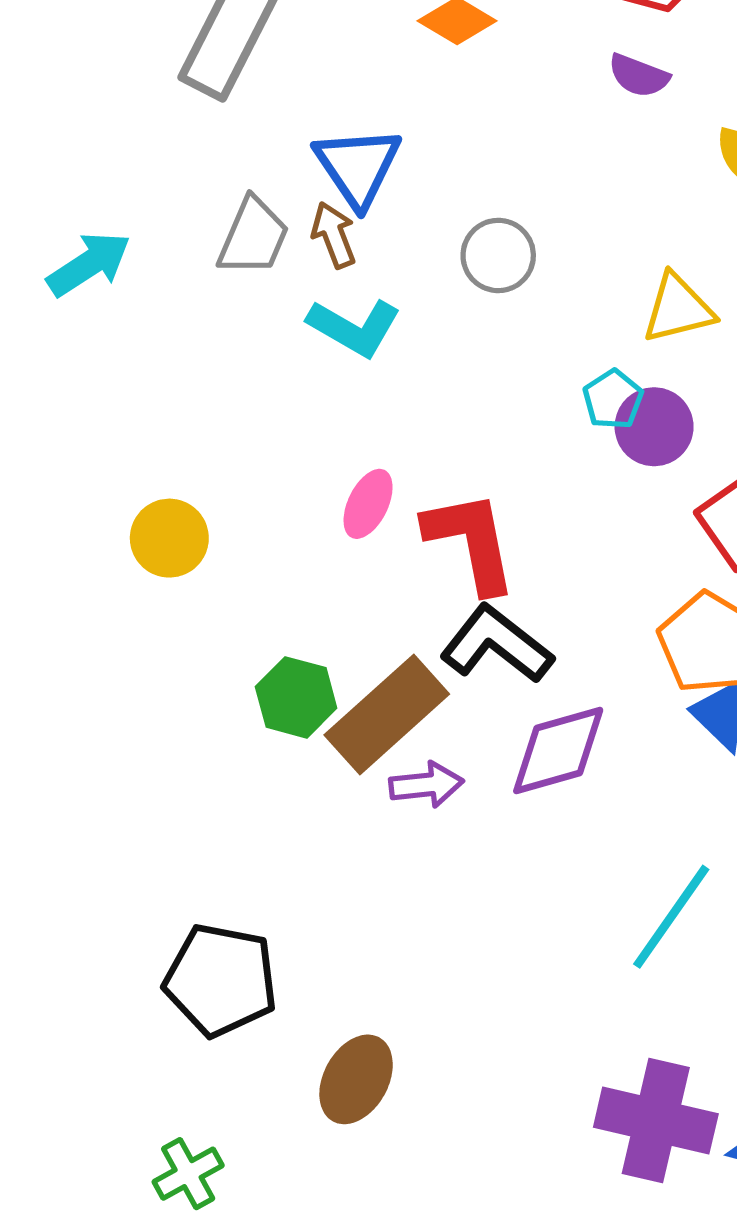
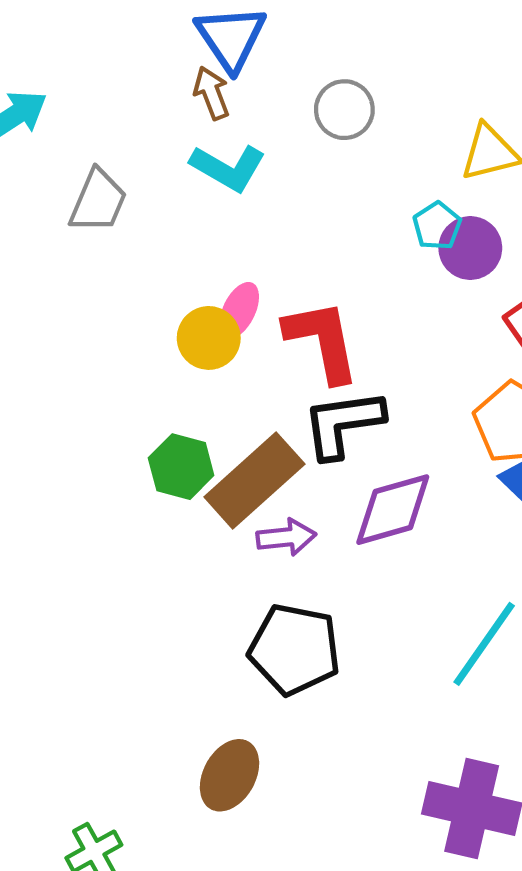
gray trapezoid: (253, 237) -> (98, 201), moved
yellow circle: (169, 538) -> (209, 338), moved
black L-shape: (496, 644) -> (343, 424), turned -46
black pentagon: (221, 980) -> (295, 649), moved

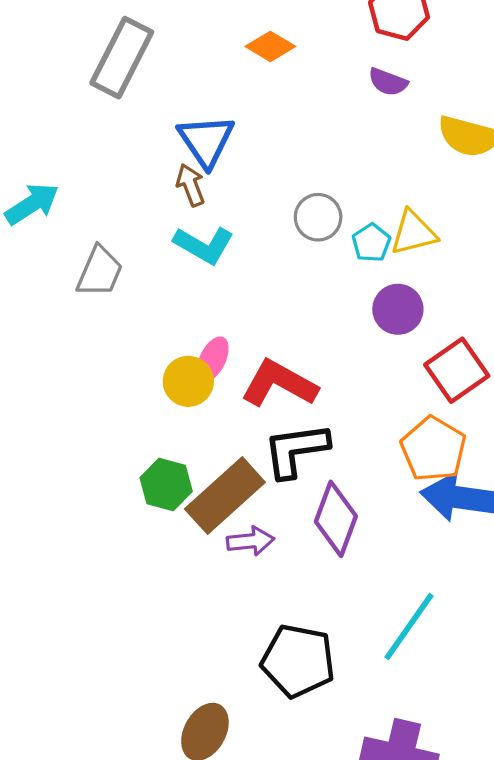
gray circle: (344, 110) -> (318, 217), moved
cyan pentagon: (437, 226) -> (371, 243), moved
red L-shape: (322, 341) -> (279, 384), turned -50
purple diamond: (393, 510) -> (336, 519), turned -54
black pentagon: (295, 649) -> (298, 661), moved

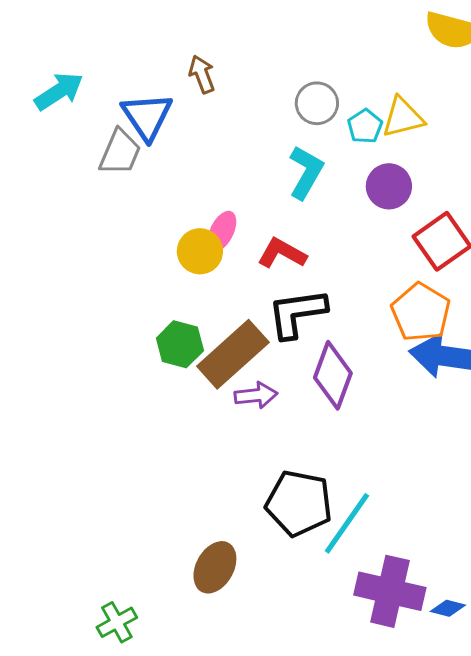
blue triangle: (206, 141) -> (147, 116), moved
cyan L-shape: (204, 245) -> (306, 172), moved, turned -90
red L-shape: (279, 384) -> (282, 253), size x0.7
cyan line: (409, 626) -> (347, 523), moved

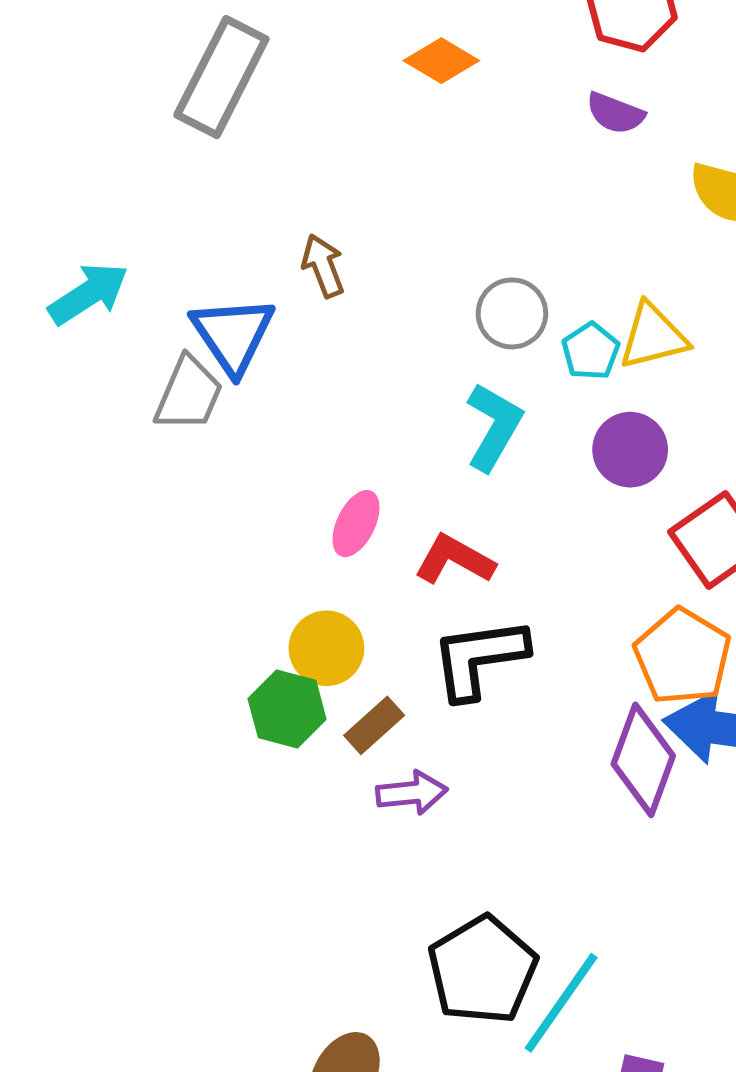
yellow circle: (200, 251) -> (326, 648), moved
brown rectangle: (233, 354) -> (374, 725), size x0.5
purple diamond: (333, 375) -> (643, 760), moved
black pentagon: (299, 503) -> (482, 970), turned 30

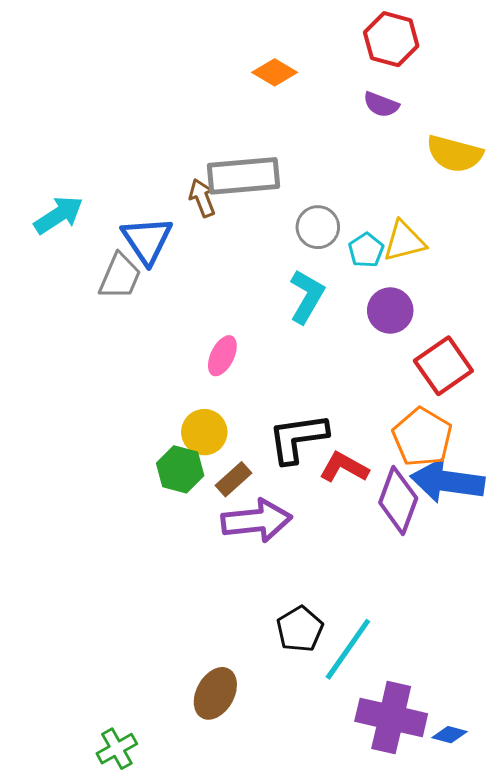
gray rectangle: (221, 77) -> (243, 176), moved, turned 58
red L-shape: (454, 560) -> (344, 467), moved
purple arrow: (412, 793) -> (257, 521), size x1.6
black pentagon: (482, 970) -> (300, 629), size x0.7

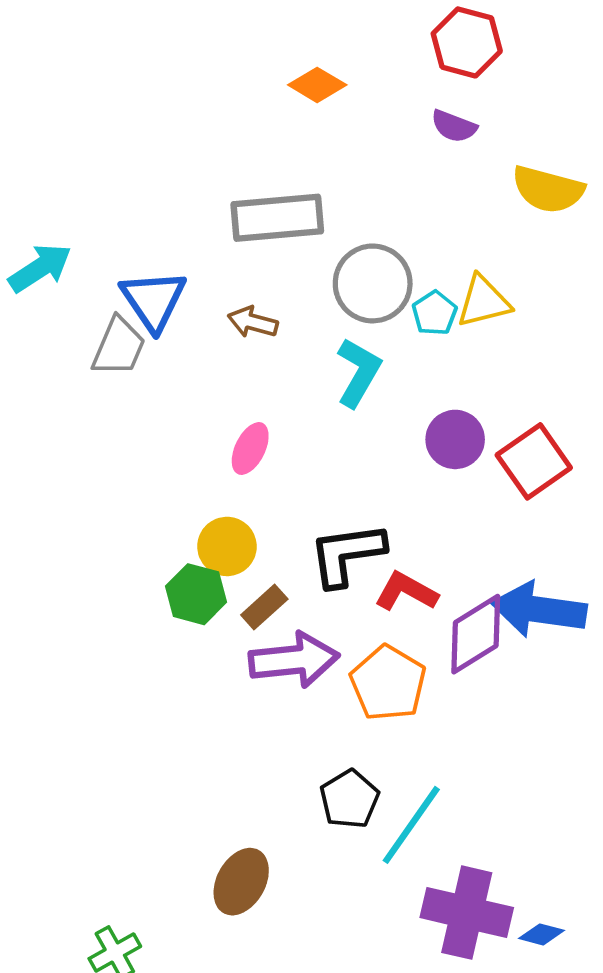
brown arrow: (202, 198) -> (253, 322), moved, turned -54
gray circle: (318, 227) -> (373, 283), size x1.4
purple circle: (390, 311) -> (455, 439), moved
orange pentagon: (422, 437) -> (388, 683), moved
purple diamond: (398, 500) -> (476, 634), turned 38

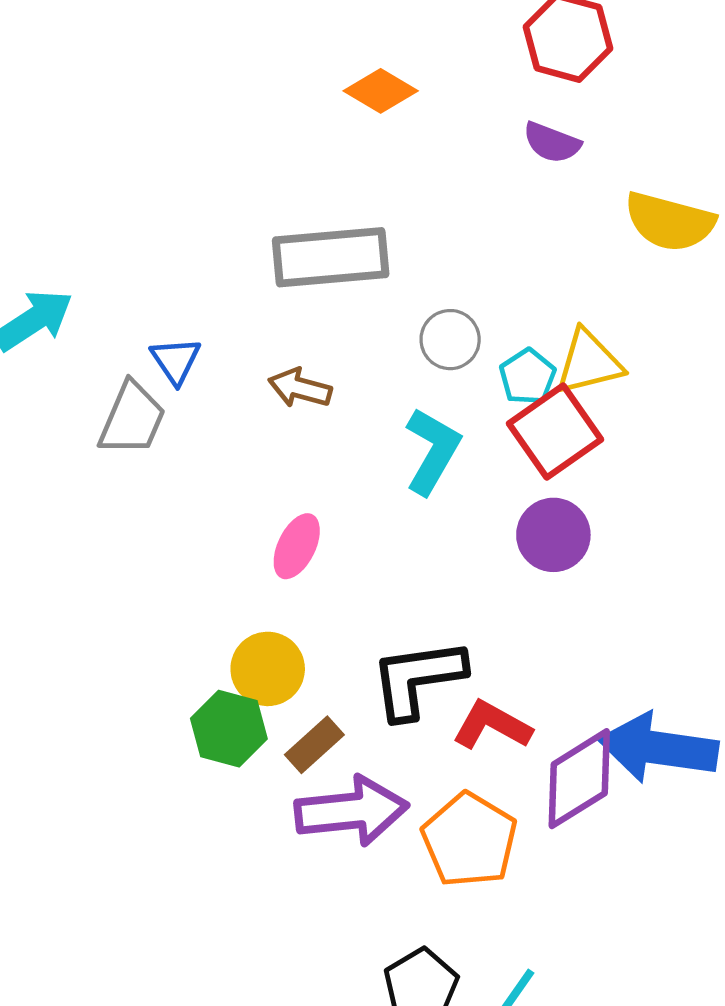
gray circle: (373, 283) -> (450, 340), size x0.6
blue triangle: (153, 300) -> (176, 361), size x0.6
red square: (534, 461) -> (555, 432), moved

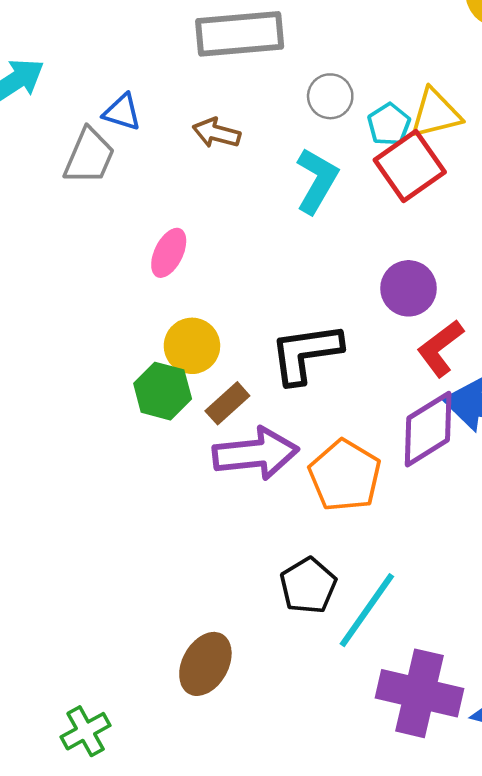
blue triangle: (176, 361) -> (122, 112), turned -39
purple circle: (553, 535) -> (408, 288), moved
pink ellipse: (297, 546) -> (169, 253), moved
red L-shape: (492, 725) -> (440, 348), moved, turned -66

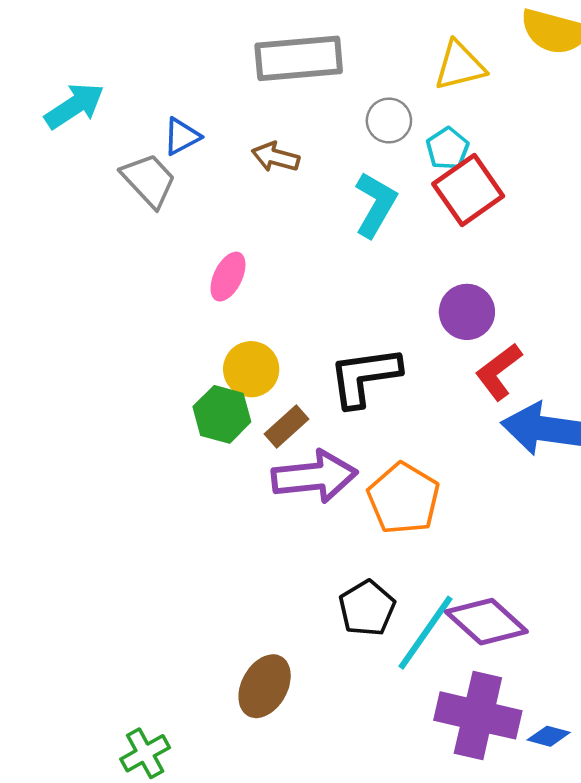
blue triangle: (122, 112) -> (182, 136), turned -45
yellow triangle: (435, 113) -> (460, 66), moved
gray trapezoid: (89, 156) -> (149, 180), turned -66
purple diamond: (428, 429) -> (486, 622), moved, turned 74

